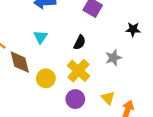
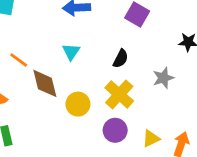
yellow triangle: (108, 98) -> (151, 139), moved, turned 48

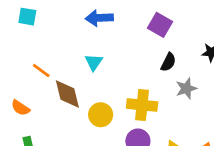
black semicircle: (121, 59) -> (168, 62), moved
yellow cross: (119, 94) -> (142, 105), turned -36

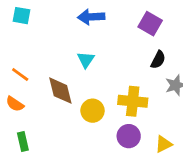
orange line: (41, 70) -> (20, 74), moved

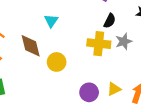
yellow cross: (133, 101) -> (99, 44), moved
purple circle: (129, 136) -> (89, 92), moved

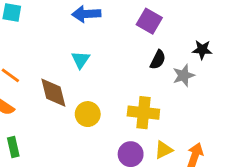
gray star: (124, 41) -> (184, 75), moved
yellow cross: (99, 44) -> (143, 113), moved

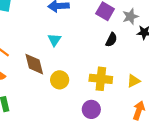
gray star: (184, 75) -> (130, 17), moved
yellow triangle: (164, 150) -> (134, 81), moved

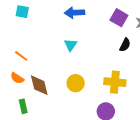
brown diamond: (34, 64) -> (39, 85), moved

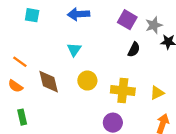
cyan square: (22, 12) -> (32, 15), moved
yellow circle: (76, 83) -> (87, 81), moved
brown diamond: (39, 85) -> (49, 82), moved

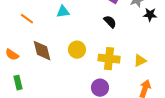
cyan triangle: (74, 50) -> (63, 12), moved, turned 48
black semicircle: (134, 50) -> (110, 22), moved, turned -72
orange line: (20, 62) -> (27, 19), moved

